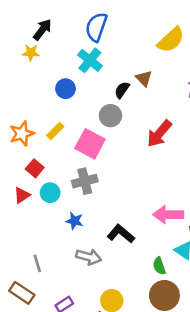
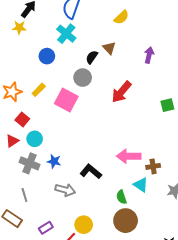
yellow semicircle: (171, 40) -> (121, 17), moved, size x0.7
gray cross: (85, 181) -> (29, 163), moved, turned 36

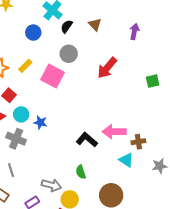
black semicircle: (92, 57) -> (67, 26), moved
blue star: (54, 161) -> (40, 123), moved
black L-shape: (91, 172) -> (87, 140), moved
gray arrow: (65, 190) -> (51, 185), moved
green semicircle: (121, 197) -> (81, 172), moved

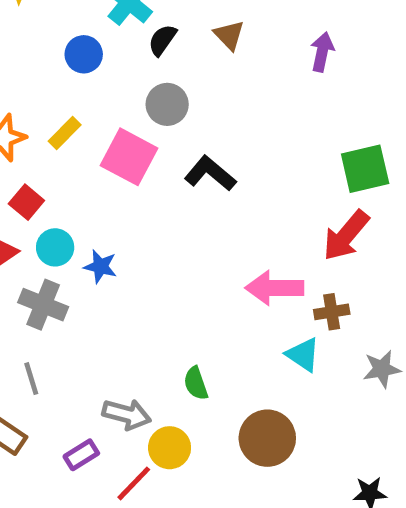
red arrow: (107, 68) -> (346, 235), moved
green square: (153, 81) -> (365, 169), size x1.5
black L-shape: (87, 140) -> (210, 174), moved

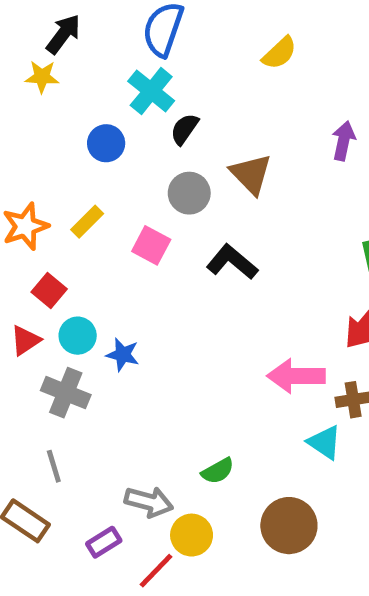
brown triangle: (229, 35) -> (251, 174), moved, size x1.4
pink square: (129, 157) -> (151, 245), size x0.7
green semicircle: (196, 383) -> (218, 471), turned -100

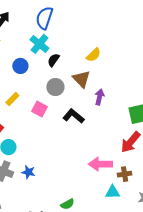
yellow semicircle: (279, 53) -> (94, 55), moved
purple arrow: (344, 141) -> (100, 97), moved
blue star: (123, 355) -> (28, 172), moved
cyan triangle: (325, 442) -> (113, 192), turned -35

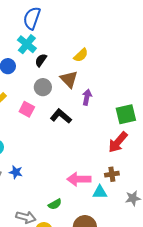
pink arrow: (101, 164) -> (79, 179), moved

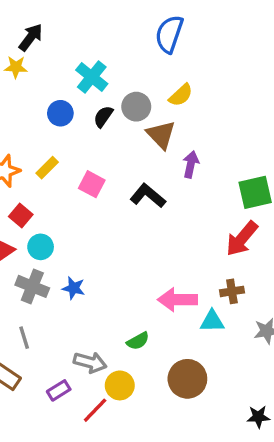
blue semicircle: (32, 18) -> (169, 34), moved
black semicircle: (41, 60) -> (103, 117), moved
gray circle: (43, 87) -> (136, 107), moved

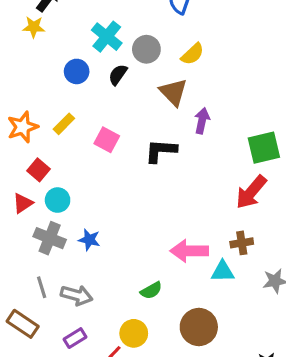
gray circle: (136, 107) -> (146, 49), moved
black L-shape: (148, 196) -> (161, 151), turned -36
gray arrow: (90, 362) -> (77, 295), moved

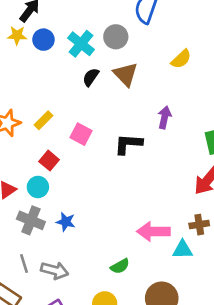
gray circle: (146, 49) -> (116, 37), moved
yellow semicircle: (192, 54) -> (181, 59), moved
blue circle: (77, 71) -> (43, 40), moved
brown triangle: (173, 92) -> (126, 74), moved
red square: (38, 170) -> (49, 161), moved

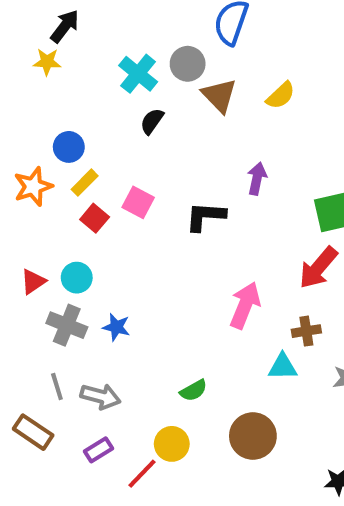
blue circle: (43, 40) -> (69, 147), moved
brown triangle: (126, 74) -> (219, 95), moved
red square: (49, 161) -> (95, 218), moved
pink arrow: (153, 231) -> (245, 305), moved, turned 112

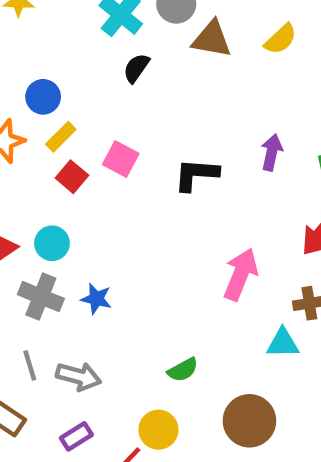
brown triangle: (219, 95) -> (212, 39), turned -36
purple arrow: (257, 179) -> (272, 152), moved

